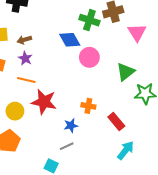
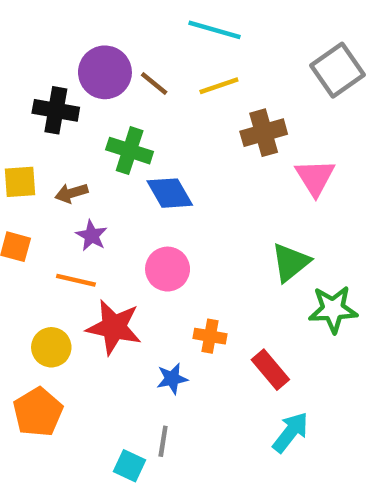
green cross: (89, 20) -> (130, 151), moved
pink circle: (89, 57) -> (168, 269), moved
purple star: (25, 58) -> (92, 236), moved
gray line: (67, 146) -> (163, 441), moved, turned -56

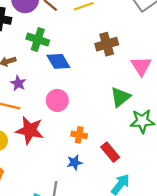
brown cross: (264, 133) -> (107, 44), moved
pink triangle: (315, 177) -> (141, 66), moved
blue star: (172, 379) -> (74, 162), moved

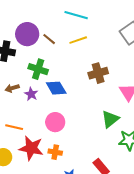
purple star: (18, 83) -> (31, 94), moved
orange cross: (79, 135) -> (55, 152), moved

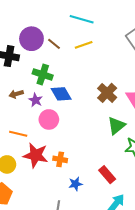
brown cross: (98, 73) -> (107, 93), moved, turned -30
pink circle: (55, 122) -> (49, 119), moved

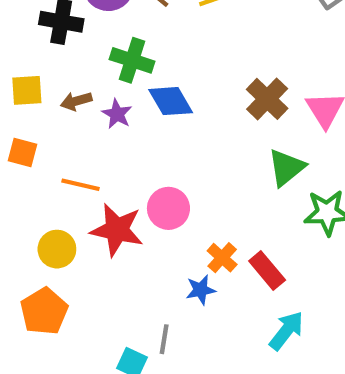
pink circle: (49, 119) -> (168, 208), moved
orange cross: (60, 159) -> (222, 258), moved, turned 32

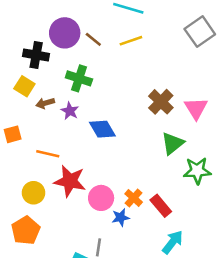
yellow square: (27, 90) -> (24, 86), moved, turned 36
blue diamond: (171, 101) -> (102, 129), moved
orange square: (23, 153) -> (13, 134), turned -30
pink circle: (168, 208) -> (101, 198), moved

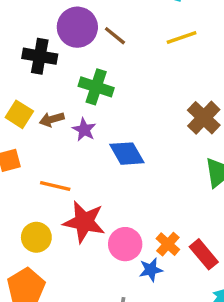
yellow line: (131, 41) -> (182, 37), moved
yellow square: (24, 86) -> (19, 114), moved

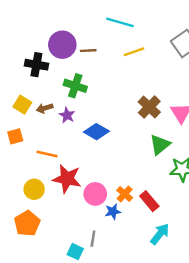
brown line: (115, 36) -> (88, 51), turned -42
blue diamond: (127, 154) -> (96, 132), turned -30

